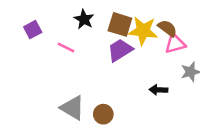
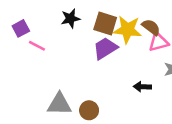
black star: (84, 19) -> (70, 19), turned 30
pink line: (66, 47) -> (37, 46), moved
gray triangle: (72, 108) -> (59, 104), turned -30

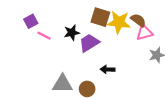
black star: (70, 19) -> (72, 33), moved
purple trapezoid: (105, 48) -> (89, 43), moved
black arrow: (142, 87) -> (108, 69), moved

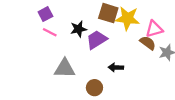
brown semicircle: (138, 20) -> (148, 43), moved
purple square: (31, 21) -> (45, 14), moved
gray triangle: (62, 84) -> (65, 68), moved

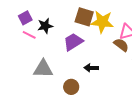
black star: (78, 29) -> (45, 26), moved

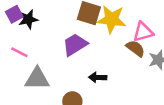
black star: (45, 26) -> (28, 19), moved
pink line: (29, 35) -> (19, 52), moved

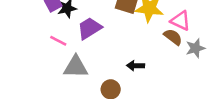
pink triangle: (143, 32) -> (180, 21), turned 40
purple trapezoid: (75, 45) -> (89, 28), moved

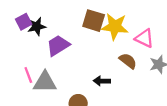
brown semicircle: (173, 37) -> (128, 61), moved
pink line: (58, 41) -> (28, 75), moved, turned 42

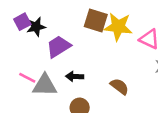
brown semicircle: (128, 61) -> (119, 86), moved
pink line: (28, 75) -> (27, 78), turned -42
black arrow: (102, 81) -> (75, 76), moved

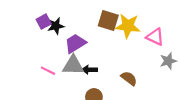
gray triangle: (45, 85) -> (73, 65), moved

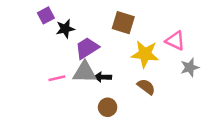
purple square: (44, 22) -> (46, 15), moved
yellow star: (128, 26) -> (145, 54), moved
pink line: (48, 71) -> (57, 78), turned -40

